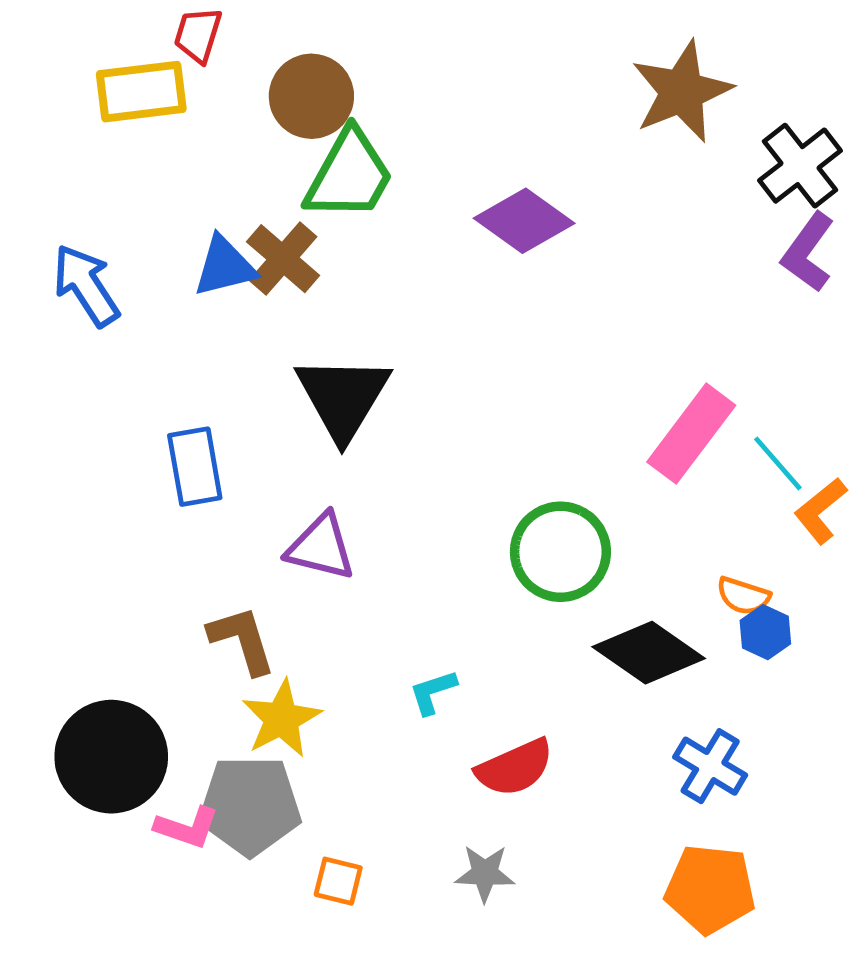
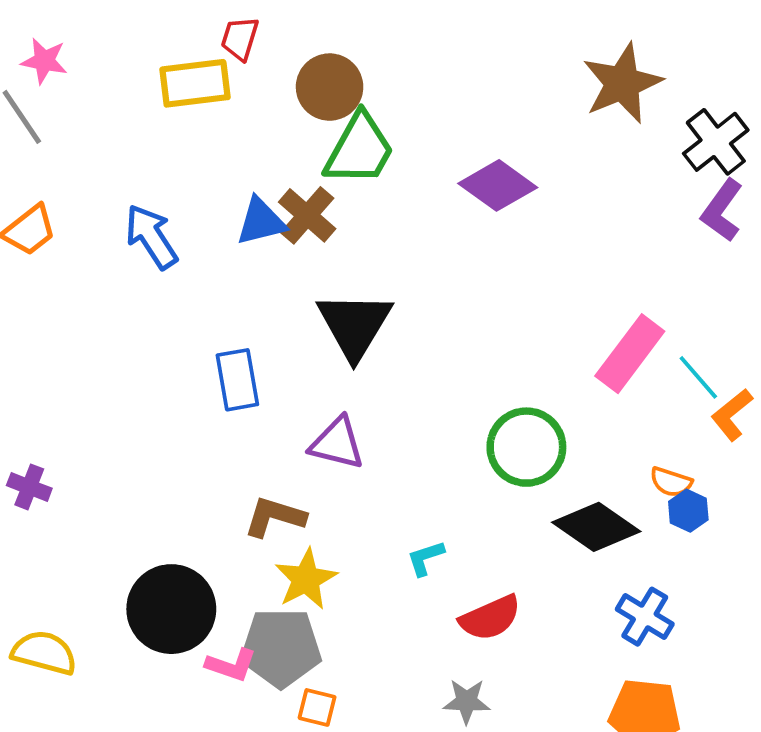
brown L-shape: (242, 640) -> (275, 517), turned -56
orange square: (338, 881) -> (317, 707), moved

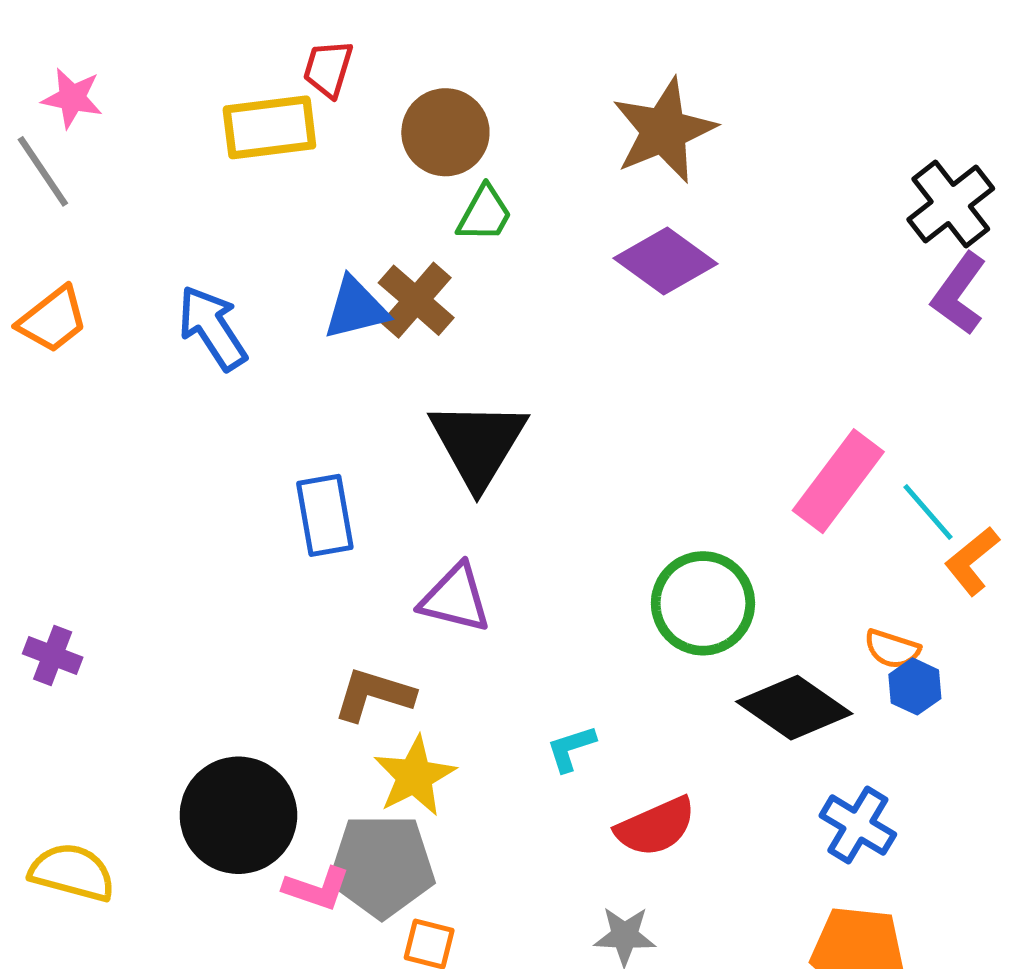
brown star: (622, 83) -> (664, 131), moved
green trapezoid: (359, 149) -> (485, 214), size x0.6

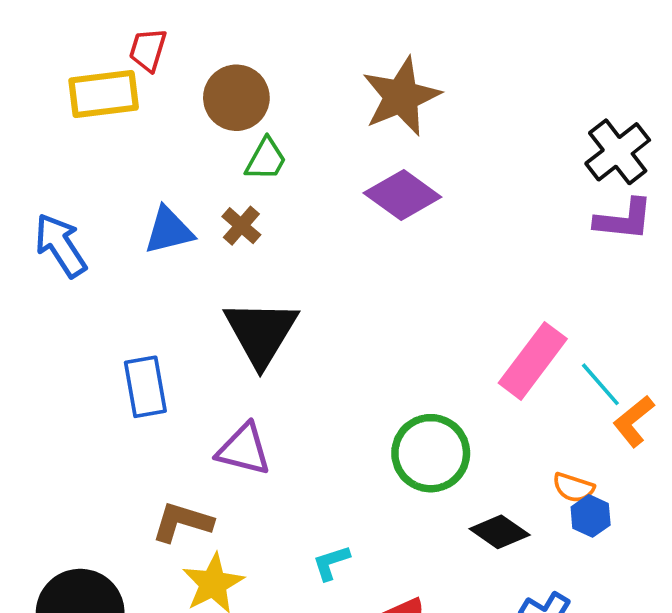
purple L-shape: (959, 294) -> (624, 219), turned -120
brown cross: (416, 300) -> (241, 226), moved, size x0.7
black diamond: (794, 708) -> (500, 532), size x0.7

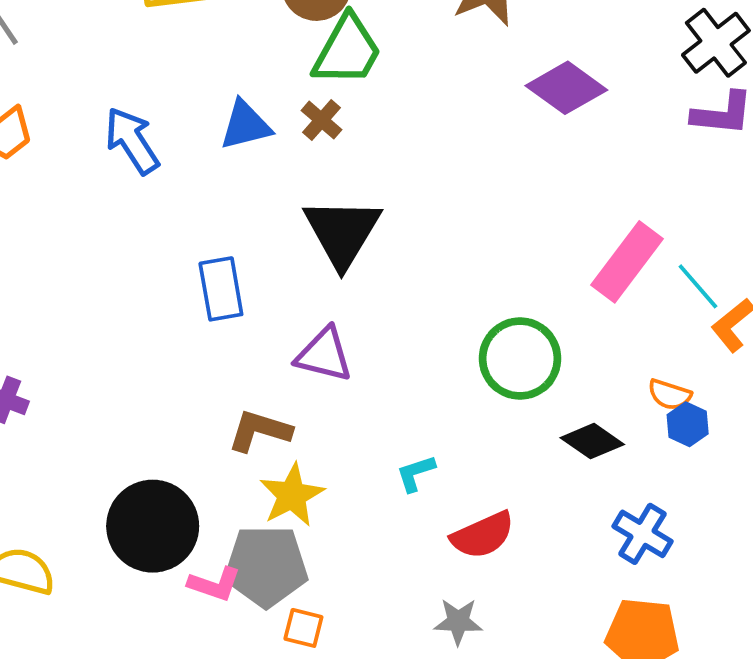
green trapezoid: (266, 159) -> (347, 50), size x1.6
purple diamond: (402, 195) -> (566, 88), moved

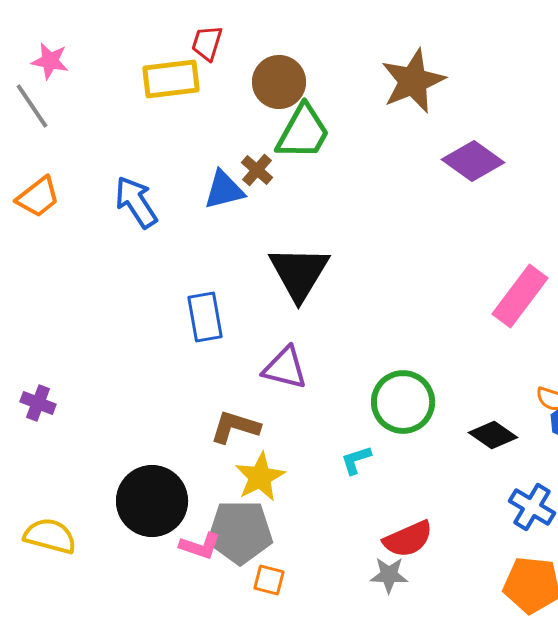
brown cross: (322, 120) -> (257, 170), moved
green circle: (520, 359) -> (403, 402), moved
red semicircle: (483, 535) -> (408, 539), moved

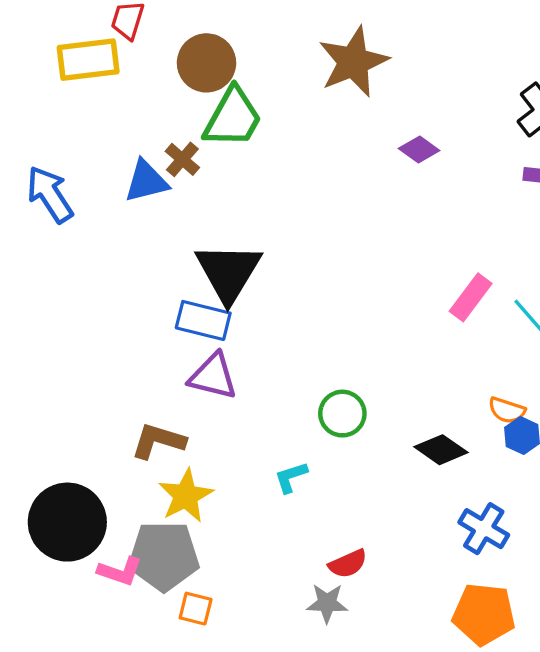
purple diamond: (473, 161) -> (419, 149), size x0.6
pink rectangle: (520, 296) -> (471, 297), size x0.7
blue rectangle: (205, 317) -> (203, 320), moved, turned -66
green circle: (403, 402) -> (342, 414), size x0.7
red semicircle: (408, 539) -> (348, 564), size x0.7

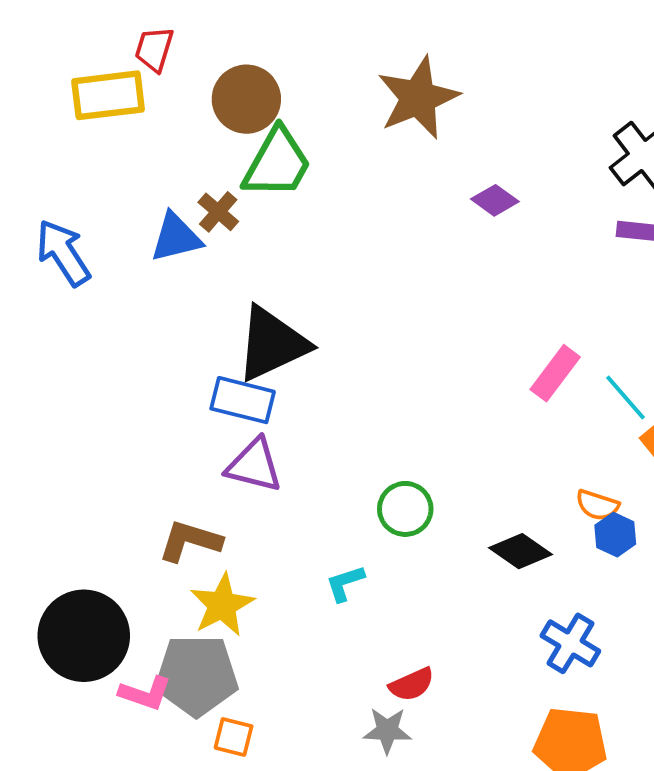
black triangle: (228, 272) -> (272, 344), turned 34

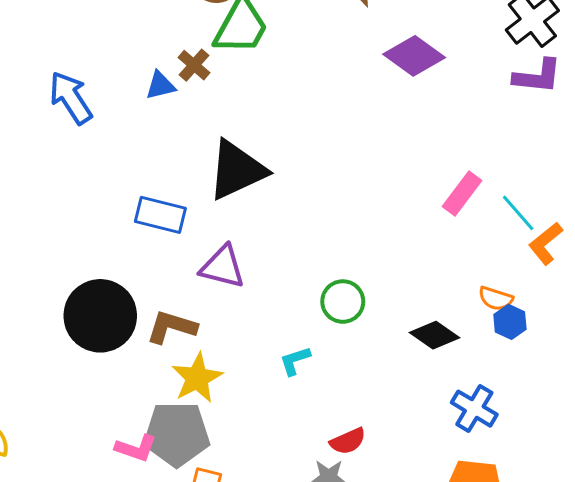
purple diamond: (495, 200) -> (414, 56), size x1.6
blue triangle: (176, 237) -> (160, 85), size x0.7
blue rectangle: (243, 400) -> (160, 215), moved
black circle: (84, 636) -> (100, 316), moved

